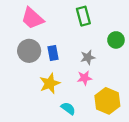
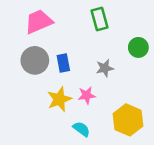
pink trapezoid: (32, 18) -> (39, 22), turned 115
pink star: (84, 78) -> (87, 95), moved

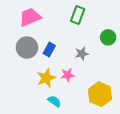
green rectangle: (100, 19) -> (78, 15), turned 36
blue rectangle: (63, 63) -> (49, 50), turned 40
cyan semicircle: (81, 129) -> (54, 101), moved

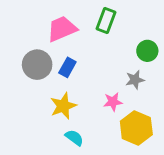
pink trapezoid: (30, 17) -> (62, 29), moved
gray star: (82, 54) -> (135, 80), moved
pink star: (68, 75) -> (113, 102), moved

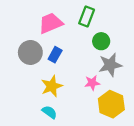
green circle: (147, 51) -> (101, 41), moved
gray star: (135, 80) -> (110, 65), size x1.5
cyan semicircle: (74, 138) -> (49, 112), moved

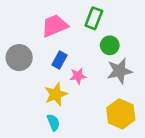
gray circle: (30, 52) -> (19, 58), moved
pink star: (92, 83) -> (78, 76), moved
cyan semicircle: (49, 112) -> (53, 122), turned 32

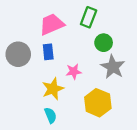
blue rectangle: (60, 60) -> (48, 52), moved, turned -35
gray star: (120, 71) -> (113, 67), turned -30
yellow hexagon: (121, 114) -> (98, 103), moved

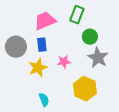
yellow star: (53, 89) -> (38, 68), moved

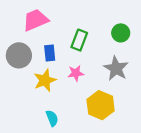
green rectangle: (77, 15) -> (79, 40), moved
pink trapezoid: (45, 21) -> (35, 20), moved
green circle: (90, 37) -> (121, 33), moved

